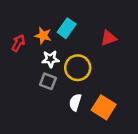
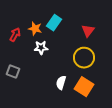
red triangle: (109, 38) -> (88, 31), turned -32
yellow circle: (78, 68) -> (84, 58), moved
gray square: (48, 81) -> (13, 72), moved

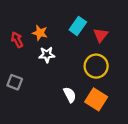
cyan rectangle: (54, 23) -> (78, 26), moved
red arrow: (15, 35) -> (17, 40), turned -56
white semicircle: (61, 83) -> (70, 95), turned 136

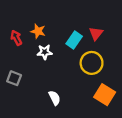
cyan rectangle: (78, 26) -> (74, 40), moved
white semicircle: (70, 95) -> (54, 98), moved
orange square: (96, 99) -> (105, 95), moved

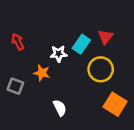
orange star: (38, 31) -> (42, 73), moved
white star: (45, 52) -> (59, 54), moved

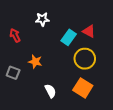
red triangle: (105, 37) -> (89, 31), turned -40
white star: (59, 54) -> (42, 19), moved
orange square: (115, 104) -> (83, 88), moved

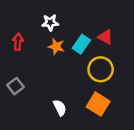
red arrow: (15, 35) -> (18, 42), turned 32
orange star: (35, 62) -> (56, 47), moved
gray square: (13, 73) -> (15, 86), turned 32

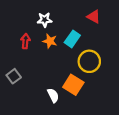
red triangle: (105, 37) -> (94, 17), moved
red arrow: (18, 42) -> (25, 41), moved
orange square: (98, 104) -> (73, 85), moved

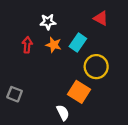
gray square: (14, 76) -> (15, 94), moved, turned -32
white semicircle: (53, 95) -> (63, 113), moved

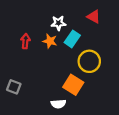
white star: (48, 22) -> (58, 23), moved
white semicircle: (63, 113) -> (58, 104), turned 112

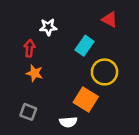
white star: (58, 23) -> (48, 27), moved
orange star: (50, 41) -> (34, 73), moved
gray square: (14, 87) -> (28, 112), moved

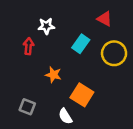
yellow circle: (105, 72) -> (114, 53), moved
orange star: (34, 73) -> (53, 75), moved
white semicircle: (68, 122) -> (65, 116), turned 63

